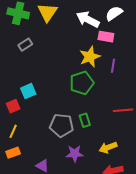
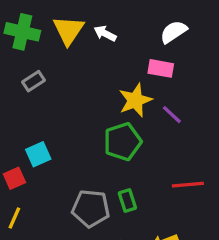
white arrow: (88, 19) -> (105, 33), moved, size x0.6
purple line: (113, 66) -> (172, 115), turned -56

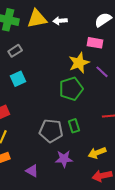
yellow triangle: (68, 30) -> (37, 19), turned 45
white arrow: (105, 33) -> (60, 21), turned -32
cyan square: (38, 154) -> (18, 79), moved

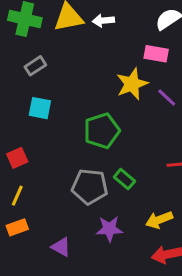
cyan square: (18, 79) -> (40, 108), turned 35
green pentagon: (71, 89) -> (102, 131), moved
green rectangle: (74, 126) -> (124, 179), turned -32

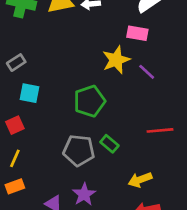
gray rectangle: (35, 66) -> (16, 63), moved
cyan square: (40, 108) -> (30, 93), moved
purple star: (109, 229) -> (84, 194), moved, turned -30

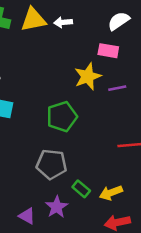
purple line: (147, 72) -> (117, 88), turned -54
green rectangle: (109, 144) -> (81, 189), moved

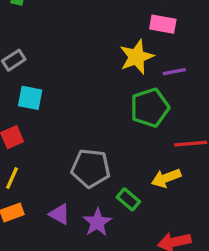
green pentagon: (62, 117) -> (150, 108), moved
yellow arrow: (111, 193) -> (166, 178), moved
purple triangle: (27, 216) -> (60, 214), moved

